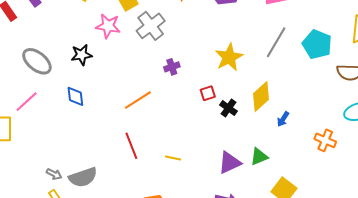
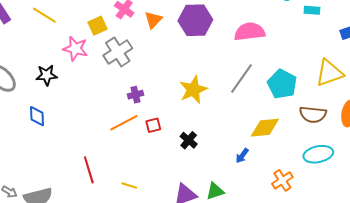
red square: (208, 93) -> (153, 125), moved
yellow diamond: (261, 96) -> (265, 128), moved, turned 32
orange line: (138, 100) -> (124, 123), moved
orange cross: (325, 140) -> (282, 180), turned 30

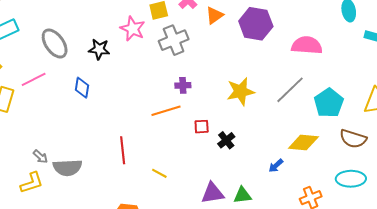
red square: (153, 125) -> (202, 127), moved

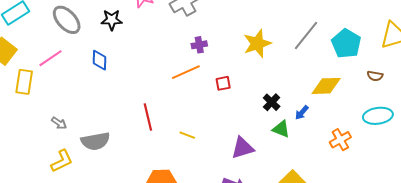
brown semicircle: (353, 139) -> (375, 76), size x0.6
black cross: (226, 140) -> (272, 102), moved
gray arrow: (40, 157) -> (59, 123), moved
green triangle: (242, 195) -> (281, 129), moved, turned 36

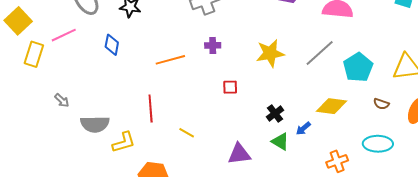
orange line: (186, 72) -> (170, 60), moved
yellow L-shape: (62, 161) -> (124, 142), moved

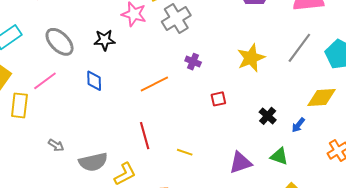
purple cross: (213, 45) -> (193, 62), turned 35
green triangle: (280, 141) -> (279, 156), moved

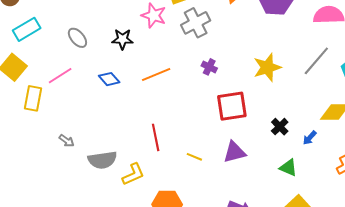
gray ellipse: (60, 42) -> (77, 38), size x0.7
blue diamond: (94, 81) -> (109, 79), turned -45
orange line: (154, 84) -> (156, 74), moved
red square: (218, 99) -> (232, 106), size x2.0
purple triangle: (240, 163) -> (234, 152), moved

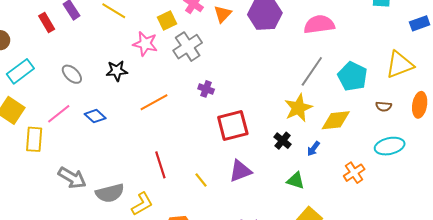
yellow star: (267, 67) -> (298, 108), moved
blue diamond: (109, 79) -> (95, 116), moved
gray arrow: (67, 141) -> (72, 178), size x1.8
yellow line: (194, 157) -> (201, 180), turned 35

